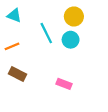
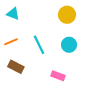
cyan line: (46, 33) -> (39, 45), moved
cyan circle: (71, 40) -> (69, 45), moved

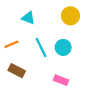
cyan triangle: (13, 14) -> (28, 18), moved
cyan circle: (69, 45) -> (63, 47), moved

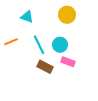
brown rectangle: (17, 71) -> (45, 67), moved
pink rectangle: (61, 80) -> (68, 62), moved

